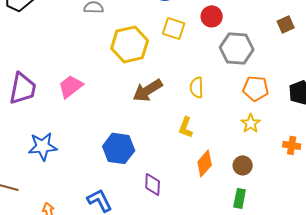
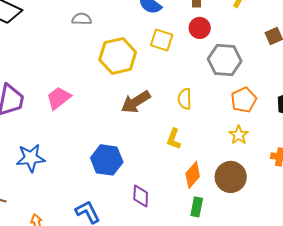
orange pentagon: (256, 88) -> (244, 100), turned -30
brown circle: (243, 165) -> (231, 177), size x1.6
green rectangle: (240, 198) -> (197, 207), moved

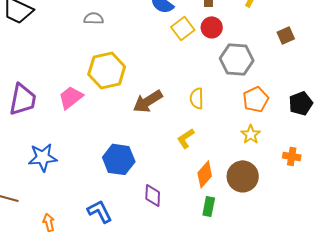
yellow square: (162, 40) -> (183, 28), moved, turned 35
yellow hexagon: (118, 56) -> (107, 70), moved
yellow L-shape: (174, 139) -> (186, 138), turned 35

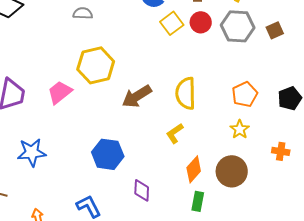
gray hexagon: (237, 59) -> (238, 26), moved
yellow semicircle: (197, 98) -> (186, 93), size x1.5

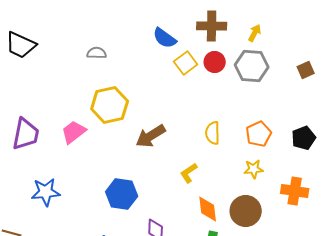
brown square: (275, 30) -> (306, 70), moved
yellow semicircle: (186, 93) -> (213, 133), moved, size x0.7
yellow star: (240, 129) -> (254, 169), turned 30
orange cross: (281, 151) -> (295, 191), size x1.5
orange diamond: (194, 169) -> (208, 209), turned -48

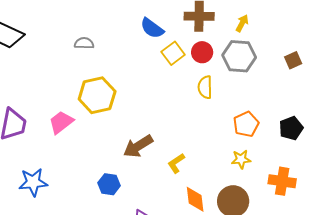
yellow semicircle: (213, 133) -> (205, 87), moved
brown arrow: (151, 136) -> (138, 146), moved
blue hexagon: (122, 194) -> (109, 184), size x0.7

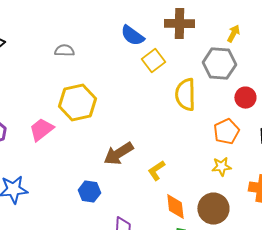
yellow arrow: (242, 23) -> (233, 34), moved
red circle: (202, 52) -> (245, 98), moved
yellow semicircle: (205, 87) -> (185, 95), size x1.4

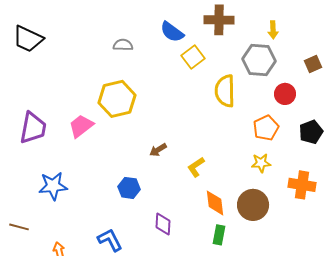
yellow arrow: (233, 34) -> (273, 30), turned 150
gray semicircle: (64, 51) -> (123, 45), moved
brown arrow: (118, 154) -> (158, 150), size x0.6

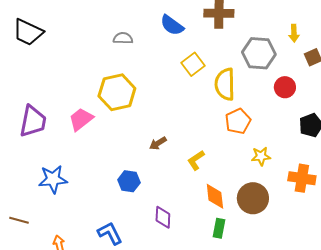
yellow arrow: (273, 30) -> (294, 33), moved
yellow square: (193, 57) -> (193, 64), moved
orange pentagon: (266, 128) -> (238, 121), moved

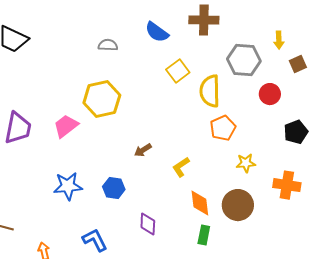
blue star: (53, 179) -> (68, 186), moved

